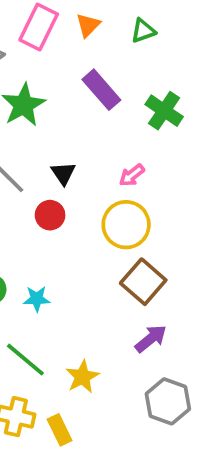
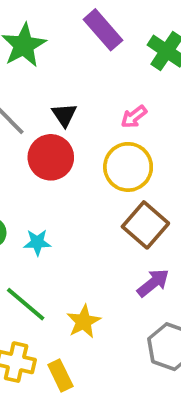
red circle: (50, 215) -> (51, 157), size x1.5

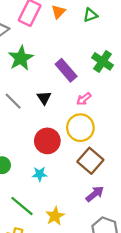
purple rectangle: (103, 30) -> (66, 70), moved
red circle: (51, 157) -> (47, 141), moved
cyan star: (37, 242) -> (40, 174), moved

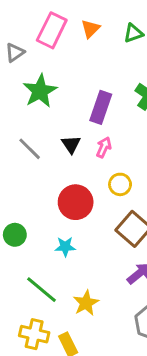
purple rectangle: (66, 70) -> (101, 107), turned 60
pink arrow: (84, 99) -> (104, 147), moved, turned 152
yellow circle: (80, 128) -> (120, 184), size x0.6

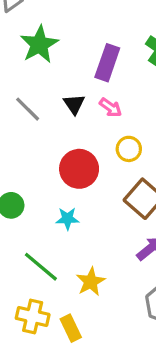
pink arrow: (104, 147) -> (111, 107), turned 102

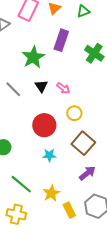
green star: (39, 44) -> (33, 57), moved
purple rectangle: (107, 63) -> (61, 40), moved
cyan star: (67, 219) -> (49, 155), moved
yellow rectangle: (71, 328) -> (69, 210), moved

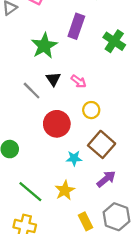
gray line: (13, 89) -> (32, 91), moved
cyan star: (49, 155) -> (74, 158), moved
yellow star: (51, 193) -> (65, 190), moved

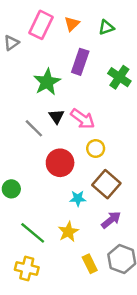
pink arrow: (79, 81) -> (83, 119), size x1.5

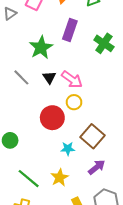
gray line: (34, 128) -> (21, 77), moved
yellow circle: (96, 148) -> (74, 102), moved

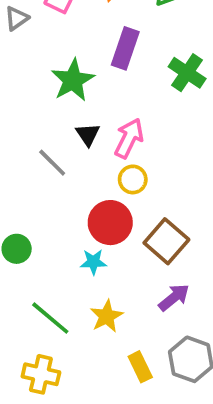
gray line: (21, 77) -> (52, 163), moved
pink arrow: (72, 79) -> (129, 138), turned -100
red circle: (52, 118) -> (110, 223), moved
cyan star: (68, 149) -> (93, 262), moved

